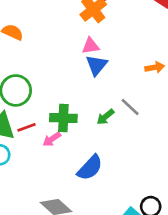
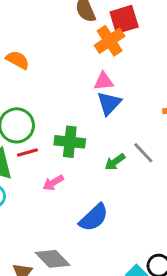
green cross: (63, 118) -> (70, 142), moved
red line: (26, 127) -> (27, 152), moved

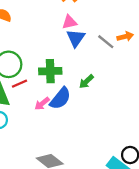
gray line: (143, 153) -> (106, 42), moved
blue semicircle: (94, 218) -> (60, 98), moved

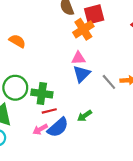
green cross: (50, 71) -> (42, 94), moved
red line: (20, 84) -> (49, 111), moved

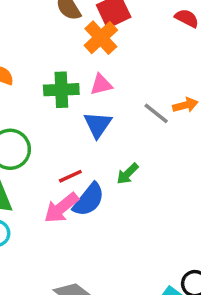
blue triangle: (82, 74) -> (98, 125), moved
green cross: (42, 94) -> (61, 90), moved
pink arrow: (40, 129) -> (61, 208), size x1.5

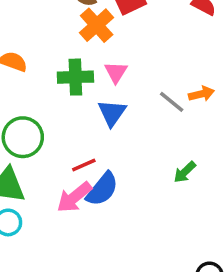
orange cross: (101, 38) -> (97, 25), moved
pink triangle: (101, 85) -> (116, 72), turned -45
green arrow: (128, 174) -> (185, 172), moved

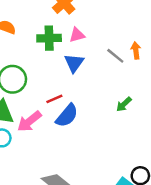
pink triangle: (116, 72) -> (77, 35), turned 42
orange arrow: (201, 94) -> (136, 50), turned -84
pink arrow: (74, 197) -> (29, 121), moved

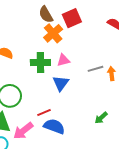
gray line: (115, 56) -> (96, 69), moved, turned -56
blue semicircle: (67, 116) -> (54, 126), turned -110

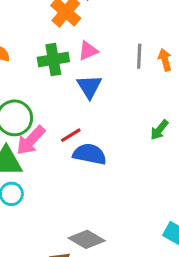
gray line: (96, 69) -> (139, 56), turned -63
pink arrow: (23, 131) -> (31, 140), moved

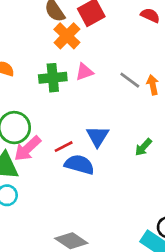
gray line: (139, 56) -> (130, 80), turned -60
blue triangle: (89, 87) -> (98, 136), moved

